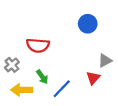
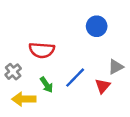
blue line: (62, 89) -> (75, 78), moved

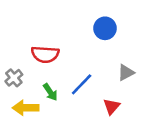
red triangle: (103, 86) -> (112, 106), moved

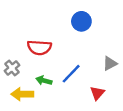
blue circle: (105, 28) -> (81, 21), moved
green arrow: (50, 92) -> (44, 80), turned 140

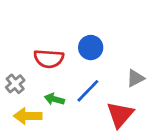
blue circle: (81, 21) -> (91, 48), moved
red triangle: (97, 93) -> (120, 115), size x1.5

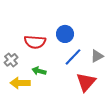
blue line: (88, 91) -> (73, 57), moved

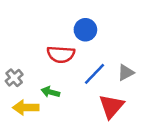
blue circle: (65, 34) -> (85, 30), moved
red semicircle: (35, 42) -> (61, 54), moved

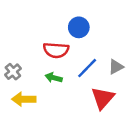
green arrow: (50, 92) -> (54, 78), moved

